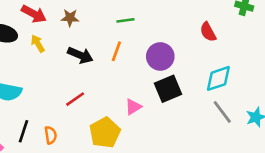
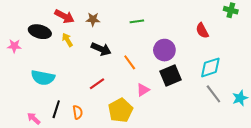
orange line: (116, 51) -> (130, 62), moved, turned -56

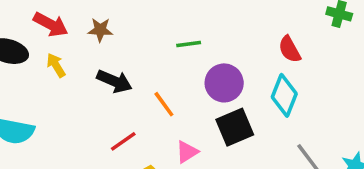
green line: (137, 21) -> (189, 44), moved
cyan diamond: (210, 67) -> (284, 95), moved, turned -50
red line: (97, 84) -> (123, 141), moved

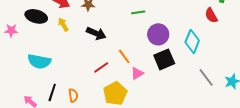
red semicircle: (290, 49) -> (211, 15), moved
orange line: (164, 104) -> (124, 56), moved

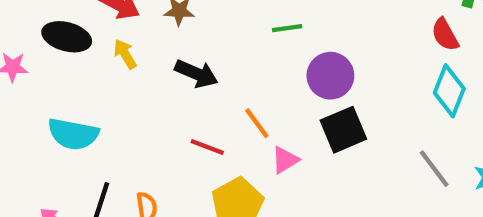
cyan diamond: (192, 41) -> (449, 91), moved
red line: (101, 67) -> (207, 147), turned 56

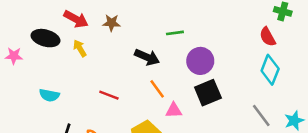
black arrow: (196, 74) -> (147, 57), moved
cyan semicircle: (73, 134) -> (49, 95), size x0.7
red line: (207, 147) -> (109, 95), moved
pink triangle: (285, 160) -> (174, 110), turned 30

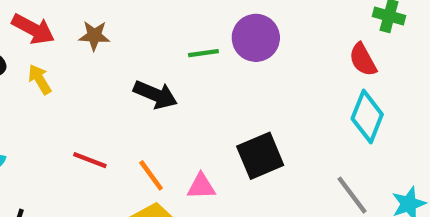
purple circle: (200, 61) -> (256, 38), moved
orange line: (157, 89) -> (151, 175), moved

